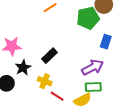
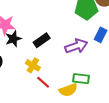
purple arrow: (93, 67) -> (76, 46), moved
black star: (23, 68) -> (13, 39), moved

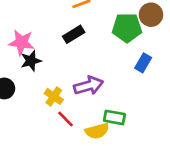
black rectangle: (42, 40) -> (74, 34), moved
purple arrow: (76, 46) -> (89, 86), moved

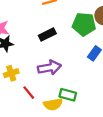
black rectangle: (74, 34) -> (47, 34), moved
yellow cross: (54, 96) -> (11, 73), moved, turned 32

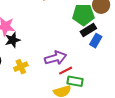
black rectangle: (47, 34) -> (88, 30), moved
red line: (29, 93) -> (66, 71), moved, turned -72

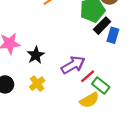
black star: (13, 40) -> (36, 55), moved
green rectangle: (75, 81) -> (101, 86), turned 42

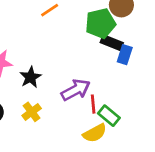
black rectangle: (102, 26) -> (112, 43), turned 66
red line: (88, 76) -> (93, 104), turned -56

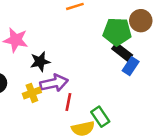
purple arrow: (76, 90) -> (54, 83), moved
red line: (93, 104) -> (68, 102), moved

